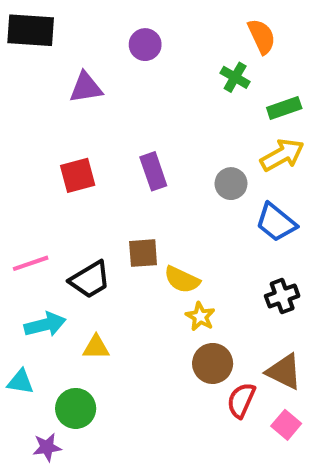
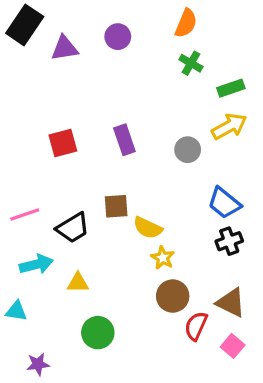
black rectangle: (31, 30) -> (25, 25), turned -60
orange semicircle: (262, 36) -> (186, 23), moved, turned 48
purple triangle: (86, 88) -> (65, 48), moved
blue trapezoid: (276, 222) -> (224, 203), moved
green circle: (76, 408) -> (98, 333), moved

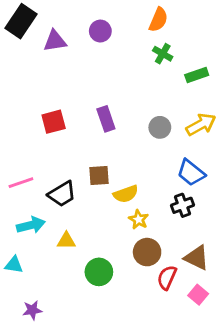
yellow arrow: (229, 126) -> (201, 125), moved
yellow semicircle: (148, 228) -> (126, 194), turned -45
black cross: (229, 241) -> (182, 205), moved
green circle: (98, 333) -> (99, 272), moved

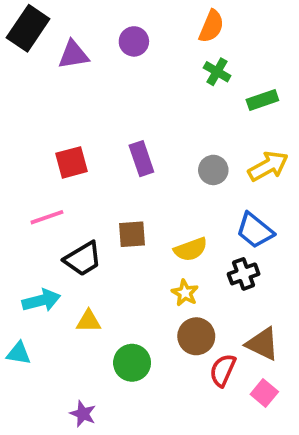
pink line: (21, 183) -> (47, 217), moved
yellow semicircle: (126, 194) -> (191, 249), moved
purple star: (32, 310) -> (83, 414), moved, turned 30

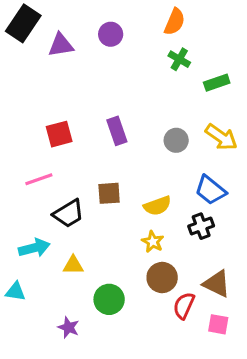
yellow arrow: (268, 166) -> (221, 137), turned 64
pink square: (264, 393) -> (218, 324), turned -30
purple star: (83, 414) -> (69, 327), moved

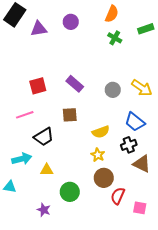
green rectangle: (217, 83) -> (146, 29), moved
purple rectangle: (117, 131) -> (75, 84), turned -30
brown square: (109, 193) -> (70, 115), moved
brown triangle: (217, 284) -> (142, 164), moved

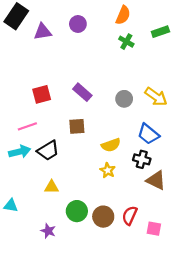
black cross: (129, 145) -> (142, 159), turned 35
cyan arrow: (22, 159) -> (20, 152), moved
brown circle: (104, 178) -> (103, 217), moved

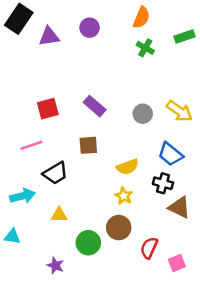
cyan arrow: (20, 152) -> (23, 196), moved
brown circle: (103, 217) -> (119, 228), moved
pink square: (154, 229) -> (177, 263), turned -32

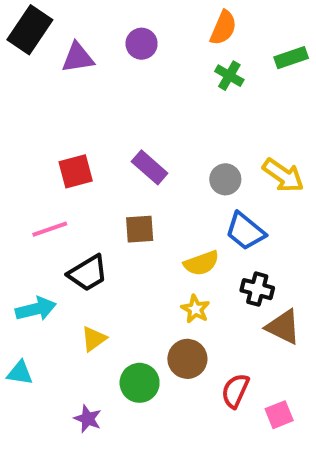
blue trapezoid: (171, 154) -> (245, 231), moved
yellow triangle: (59, 215) -> (94, 339), turned -36

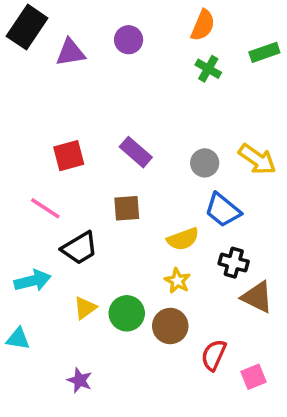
pink line: (50, 229) -> (45, 208), turned 52
green circle: (140, 383) -> (127, 313), moved

